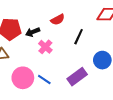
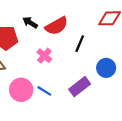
red semicircle: (58, 20) -> (57, 26), size x1.5
black arrow: (33, 32) -> (30, 23), moved, turned 56

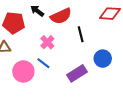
black line: (80, 44) -> (81, 34), turned -42
blue line: (44, 91) -> (43, 63), moved

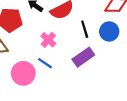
blue circle: (103, 59) -> (109, 31), moved
purple rectangle: (77, 73) -> (83, 57), moved

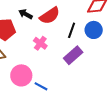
black line: (85, 29) -> (72, 30), turned 42
blue line: (45, 63) -> (41, 86), moved

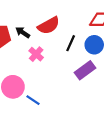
black arrow: (26, 14) -> (23, 32), moved
purple rectangle: (73, 55) -> (85, 70), moved

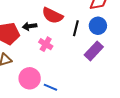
red semicircle: (49, 26) -> (52, 16), turned 65
black arrow: (23, 32) -> (30, 26), turned -32

